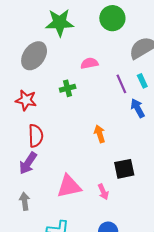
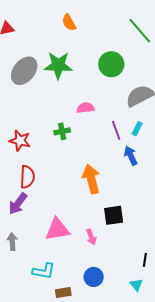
gray ellipse: (34, 56) -> (24, 71), moved
cyan rectangle: (142, 81) -> (137, 129), turned 48
orange arrow: (100, 134) -> (91, 179), size x1.6

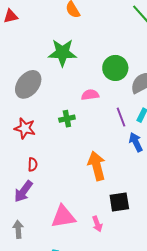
green circle: (111, 64) -> (115, 68), moved
gray ellipse: (24, 71) -> (28, 84), moved
red semicircle: (27, 177) -> (33, 164), size x0.6

